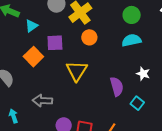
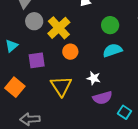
orange square: (33, 57) -> (15, 87), moved
white star: (143, 74) -> (94, 78), moved
purple semicircle: (117, 87) -> (102, 98), turned 96

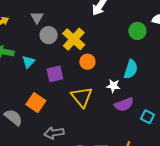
green circle: (110, 25) -> (137, 31), moved
cyan semicircle: (112, 50) -> (131, 69), moved, turned 132

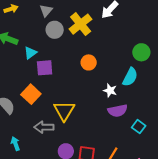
green circle: (137, 31) -> (141, 52), moved
yellow cross: (74, 39) -> (81, 24), moved
purple square: (55, 74) -> (45, 68), moved
yellow triangle: (82, 97) -> (64, 111), moved

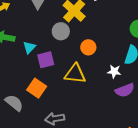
gray circle: (55, 30) -> (61, 31), moved
yellow triangle: (64, 111) -> (75, 74), moved, turned -45

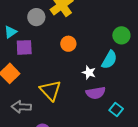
gray circle: (61, 31) -> (36, 17), moved
yellow triangle: (75, 74) -> (50, 90), moved, turned 30

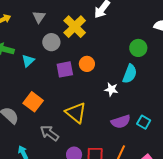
purple square: (24, 47) -> (65, 69), moved
purple semicircle: (96, 93) -> (121, 122), moved
gray arrow: (21, 107) -> (49, 133), turned 42

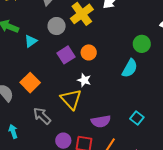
purple square: (65, 69) -> (66, 55), turned -30
white star: (111, 89) -> (84, 80), moved
purple semicircle: (121, 122) -> (101, 121), moved

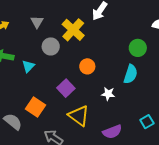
purple square: (66, 55) -> (66, 88), moved
white star: (84, 80) -> (108, 94), moved
cyan square: (137, 118) -> (147, 122), turned 32

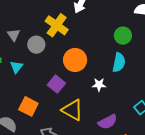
gray triangle: (37, 22) -> (14, 35), moved
orange circle: (87, 66) -> (75, 60), size x1.5

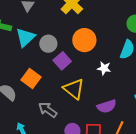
gray circle: (36, 45) -> (48, 44), moved
cyan triangle: (16, 67) -> (25, 37), size x1.5

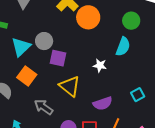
cyan triangle: (25, 37) -> (21, 47), moved
orange circle: (84, 40) -> (88, 17), moved
purple square: (62, 61) -> (58, 58), turned -36

